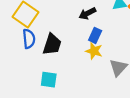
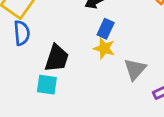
black trapezoid: (52, 44) -> (57, 58), moved

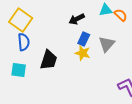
gray triangle: (135, 69) -> (107, 44), moved
cyan square: (47, 85) -> (19, 70), moved

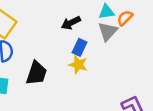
orange semicircle: (121, 15) -> (125, 18), turned -88
gray triangle: (107, 44) -> (108, 31), moved

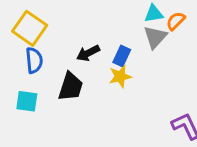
black arrow: (71, 23) -> (88, 53), moved
yellow star: (78, 65) -> (120, 76), turned -30

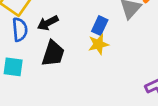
black arrow: (88, 53) -> (48, 23), moved

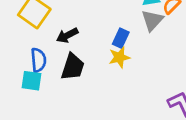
blue semicircle: (20, 30) -> (38, 60), moved

